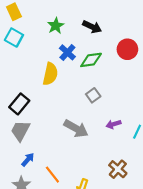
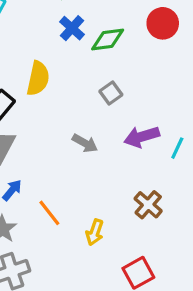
yellow semicircle: (50, 74) -> (38, 78), moved
purple arrow: (114, 124) -> (142, 137), size x1.5
gray arrow: (76, 129) -> (85, 143), size x0.7

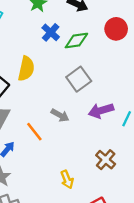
gray square: (111, 93) -> (79, 79), size x1.5
orange line: (49, 213) -> (34, 132), moved
yellow arrow: (95, 232) -> (67, 180), turned -42

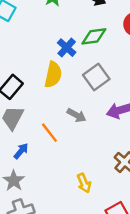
blue cross: (51, 32) -> (67, 48), moved
yellow semicircle: (26, 69) -> (53, 75), moved

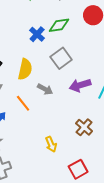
yellow semicircle: (53, 75) -> (25, 69), moved

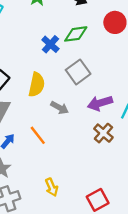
orange line: (23, 103) -> (38, 135), moved
brown cross: (84, 127) -> (103, 133), moved
yellow arrow: (51, 144) -> (52, 187), moved

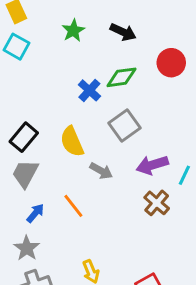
yellow semicircle: (37, 85) -> (72, 142), turned 145

